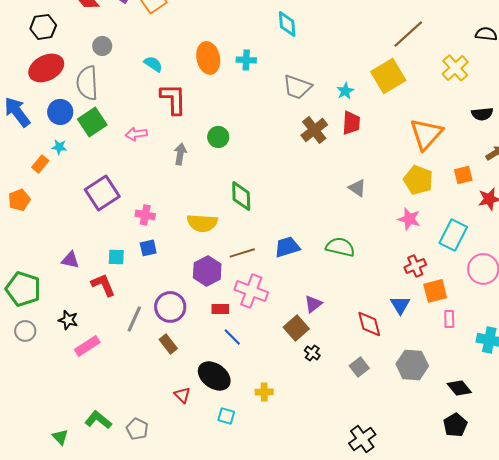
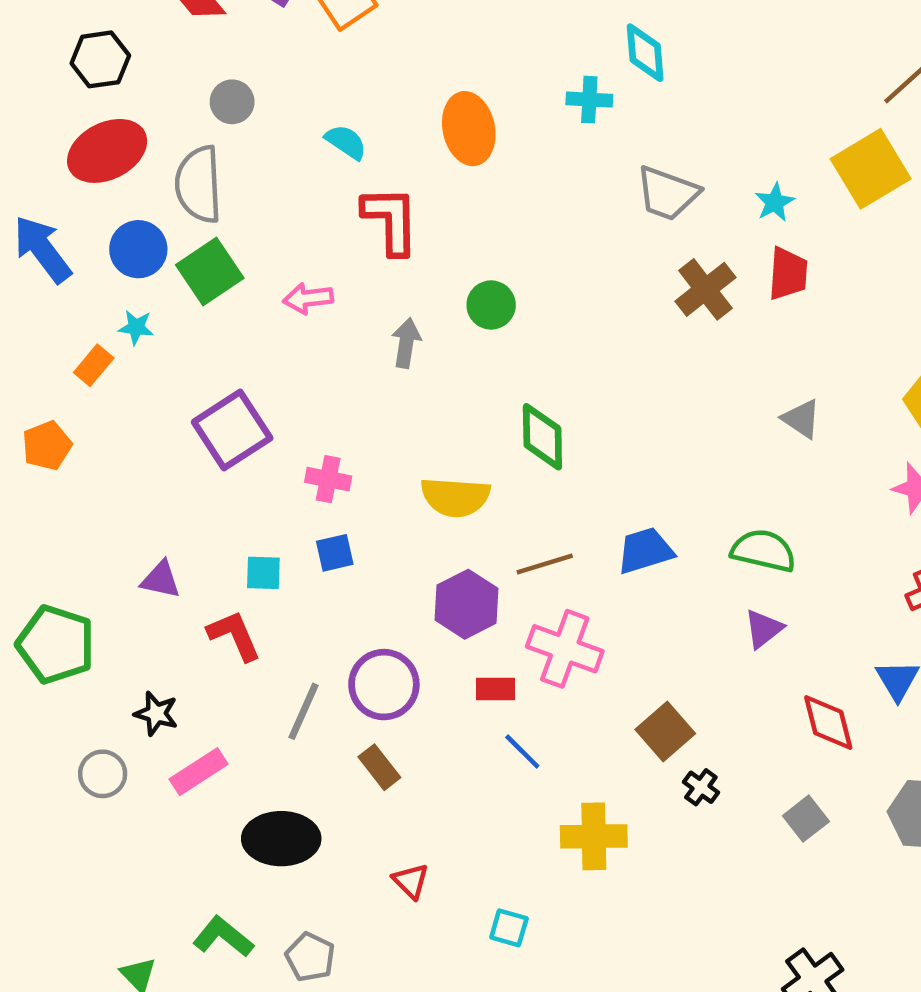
cyan cross: (246, 60) -> (589, 100), moved
purple triangle: (313, 304) -> (763, 629), moved
gray circle: (25, 331) -> (103, 774), moved
black ellipse: (214, 376) -> (281, 839), moved, turned -36
yellow cross: (264, 392) -> (594, 836), moved, size x1.6

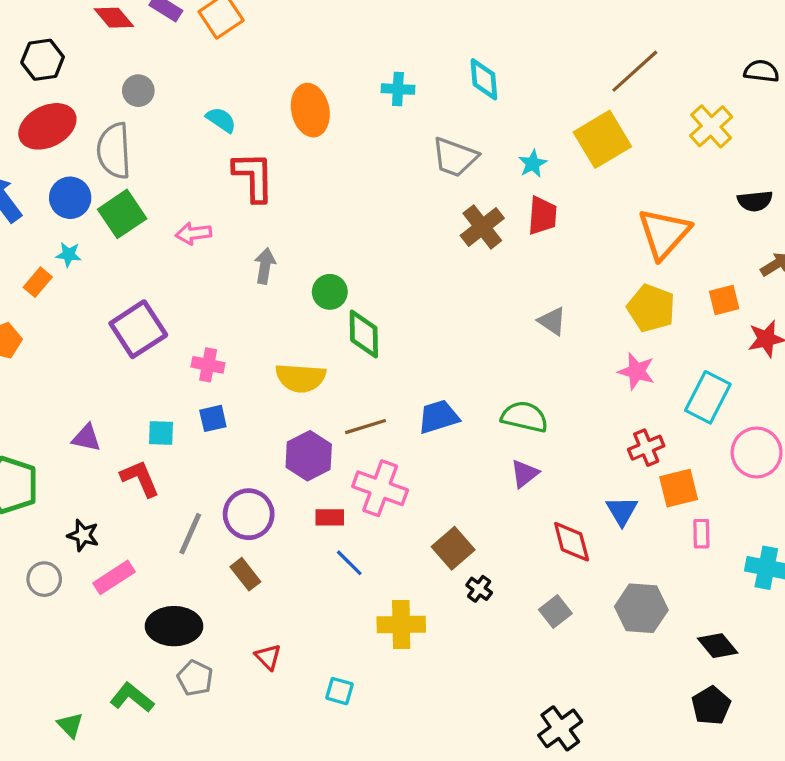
cyan diamond: (645, 53) -> (484, 79), moved
green circle: (491, 305) -> (330, 292), moved
gray pentagon: (310, 957) -> (195, 678), moved

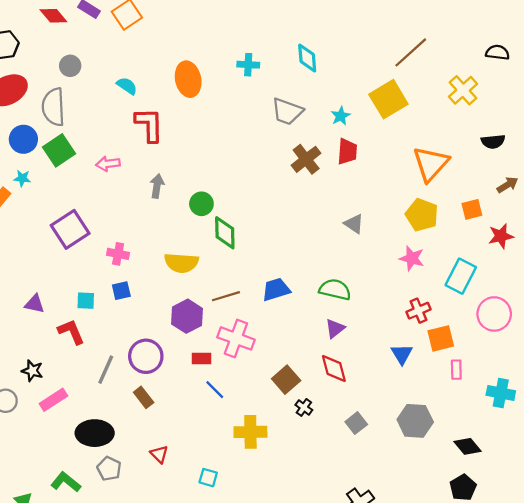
red diamond: (572, 542) -> (334, 369), moved

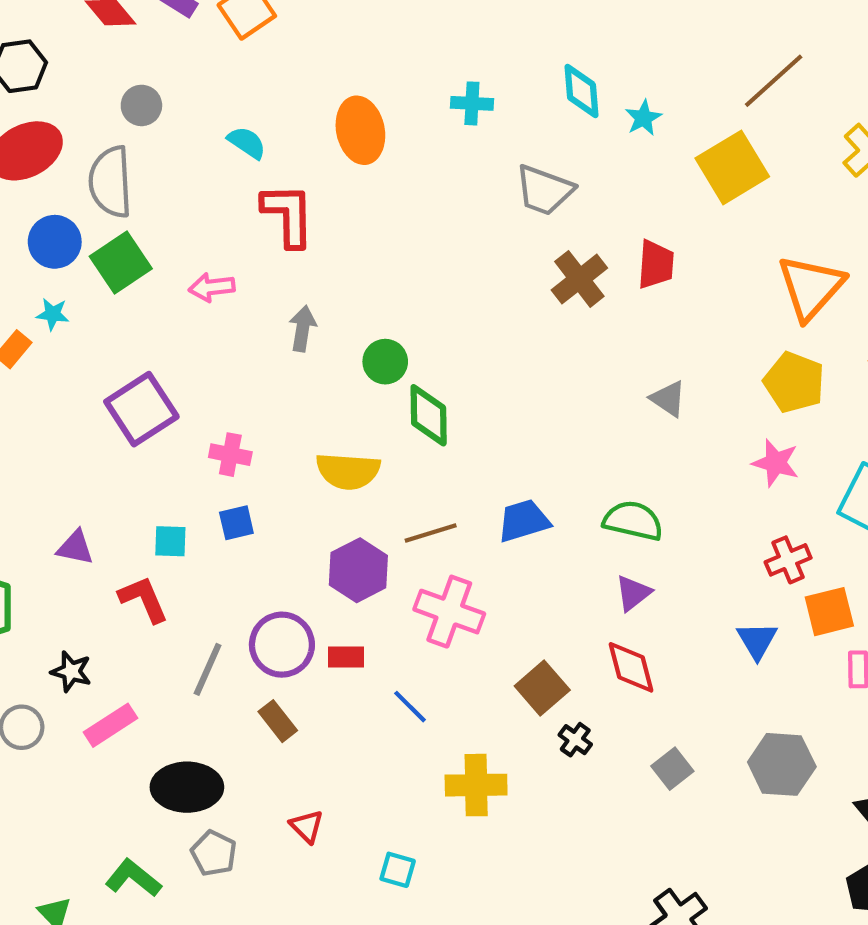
cyan star: (341, 116) -> (643, 118), moved
red rectangle: (201, 358) -> (346, 657), moved

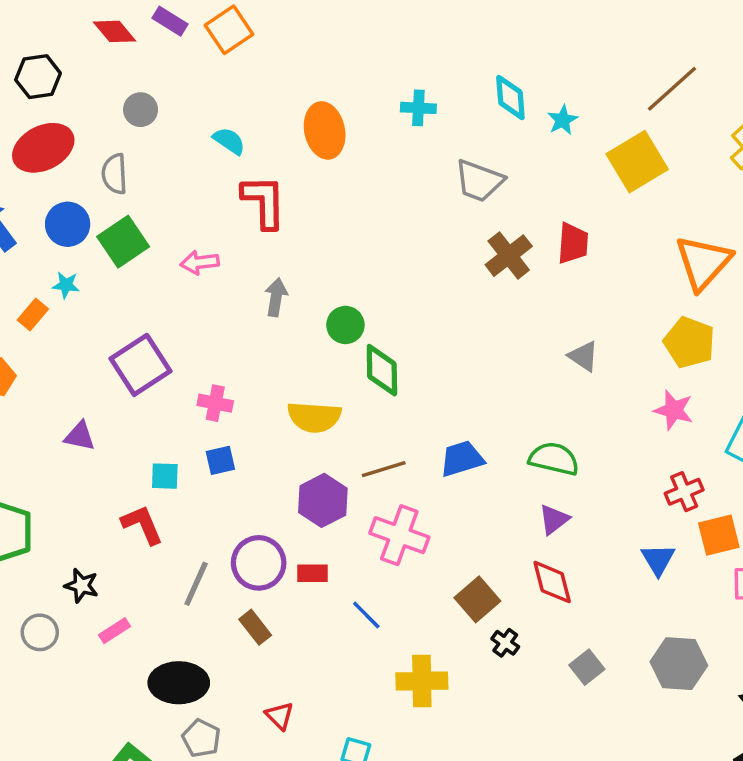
gray semicircle: (110, 182) -> (114, 174), size x0.7
purple triangle: (75, 548) -> (80, 436), moved
pink rectangle: (110, 725) -> (114, 631), size x0.7

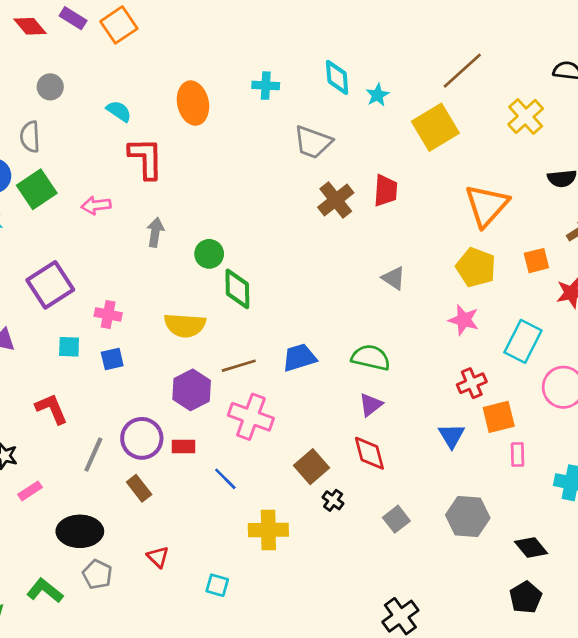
cyan square: (165, 476) -> (69, 347), moved

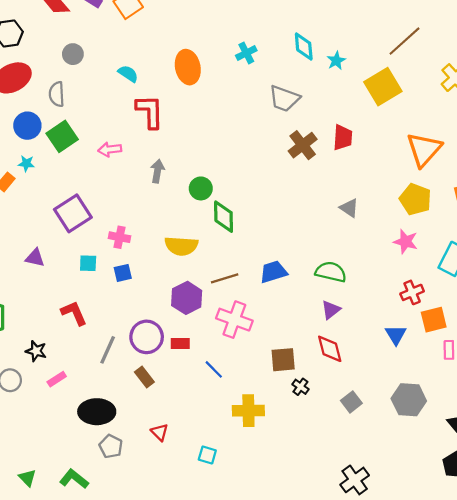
cyan cross: (266, 86) -> (246, 53), turned -30
brown square: (311, 467) -> (283, 360), turned 36
green L-shape: (45, 591) -> (74, 479), moved

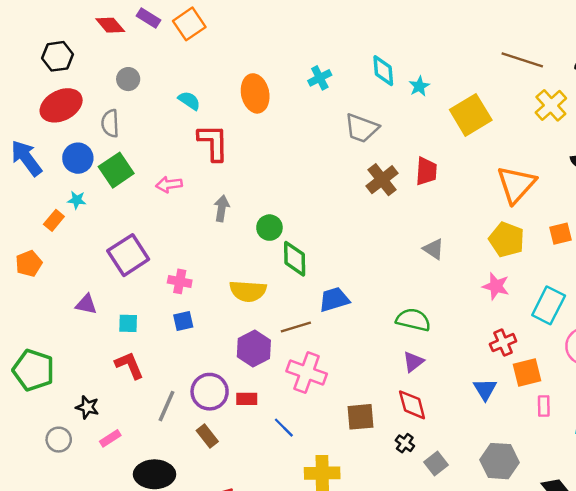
brown line: (404, 41) -> (522, 60), moved, turned 60
cyan square: (88, 263) -> (128, 323), moved
blue trapezoid: (273, 272) -> (334, 299), moved
black cross: (300, 387) -> (405, 443), moved

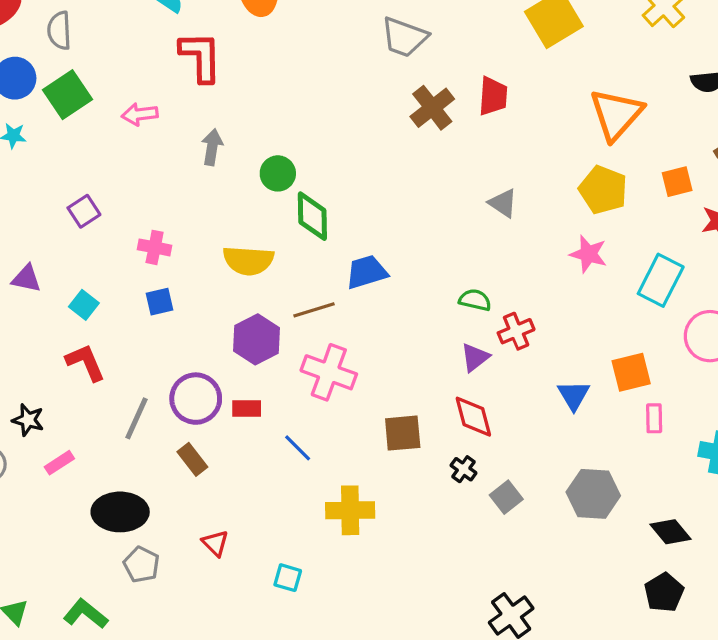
purple square: (128, 255) -> (84, 211), size x0.6
green semicircle: (413, 320) -> (475, 300), size x0.7
cyan square: (128, 323) -> (84, 305), turned 36
red cross: (503, 343) -> (516, 331), moved

